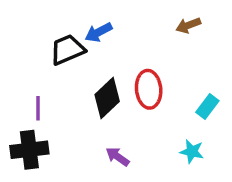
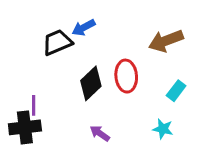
brown arrow: (188, 25) -> (166, 41), moved, size x1.6
purple line: (38, 108) -> (34, 105), moved

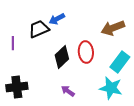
cyan rectangle: (176, 91) -> (120, 62), size x1.5
purple line: (34, 105) -> (13, 43), moved
cyan star: (163, 129) -> (111, 88), size x1.6

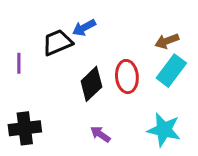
brown arrow: (113, 28) -> (167, 41), size x0.7
cyan rectangle: (120, 62) -> (171, 71), moved

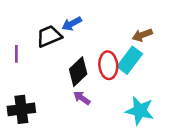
cyan rectangle: (171, 71) -> (130, 60), moved
purple arrow: (100, 134) -> (82, 98), moved

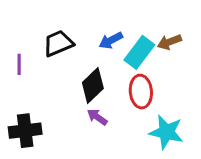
blue arrow: (72, 24) -> (111, 40), moved
cyan rectangle: (130, 60) -> (139, 52), moved
red ellipse: (108, 65) -> (141, 92), moved

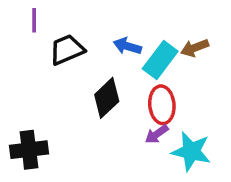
blue arrow: (111, 40) -> (127, 46), turned 45
purple line: (19, 64) -> (34, 20), moved
purple arrow: (97, 117) -> (157, 134), moved, turned -70

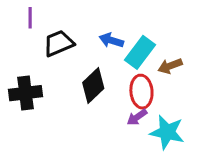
brown arrow: (195, 48) -> (170, 66), moved
black cross: (29, 150) -> (25, 93), moved

